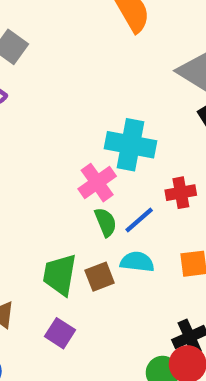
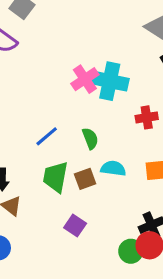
pink cross: (97, 183) -> (85, 79), moved
blue line: (139, 220) -> (47, 136), moved
purple square: (60, 333) -> (75, 226), moved

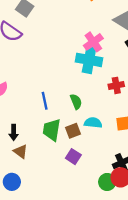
pink cross: (85, 79) -> (93, 42), moved
blue line: (47, 136) -> (45, 101), turned -60
purple square: (75, 226) -> (73, 157), moved

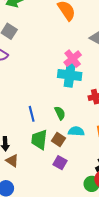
brown square: (73, 131) -> (59, 139), turned -32

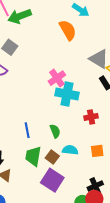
pink cross: (73, 59) -> (57, 78), moved
purple square: (60, 163) -> (52, 180), size x1.6

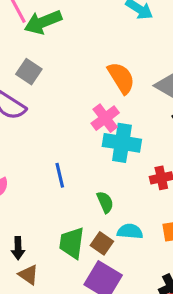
orange semicircle: (68, 30) -> (121, 78), moved
blue line: (27, 130) -> (60, 175), moved

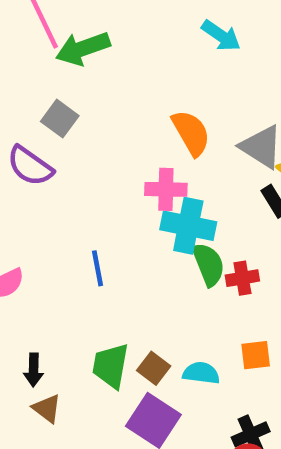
pink cross: (105, 118) -> (166, 189), turned 36
green semicircle: (105, 202) -> (209, 264), moved, size x1.4
cyan semicircle: (130, 231) -> (201, 373), moved

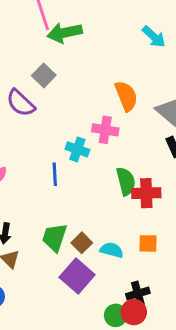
cyan cross: (188, 226) -> (77, 149), moved, size x0.7
red cross: (242, 278) -> (146, 193), size x1.4

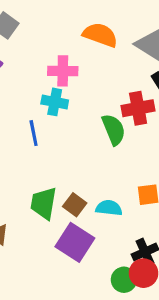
orange semicircle: (126, 96) -> (100, 35), turned -40
pink cross: (105, 130) -> (63, 71), moved
red cross: (146, 193) -> (138, 108), moved

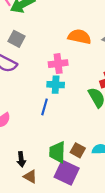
blue line: (34, 133) -> (45, 107), turned 35
purple square: (75, 242) -> (67, 173), moved

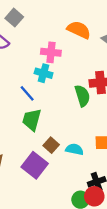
blue line: (45, 107) -> (27, 93), turned -70
green trapezoid: (57, 152) -> (32, 120), moved

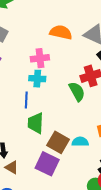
blue line: (27, 93) -> (26, 100), turned 56
brown square: (51, 145) -> (58, 142), size x1.5

